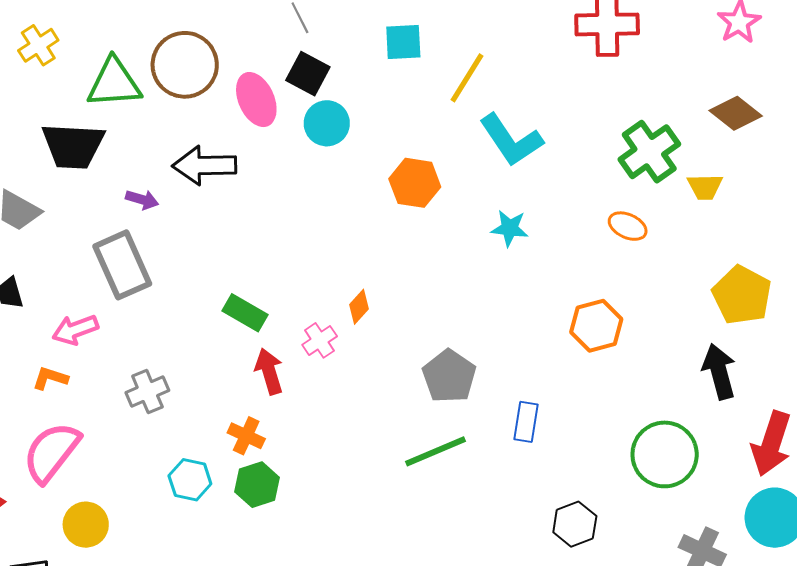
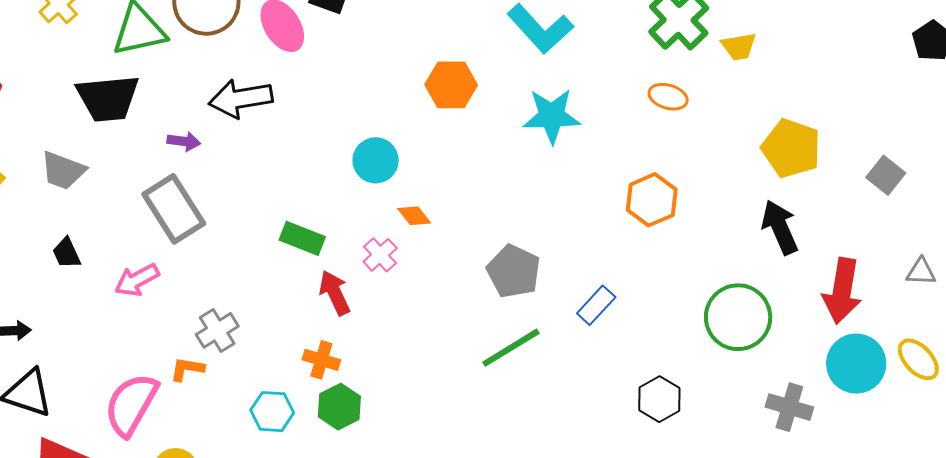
cyan circle: (327, 123) -> (376, 160), moved
cyan star: (510, 228) -> (552, 116), size x1.5
orange diamond: (359, 307) -> (414, 216), turned -72
orange L-shape: (50, 378) -> (187, 369), moved
blue rectangle: (526, 422) -> (596, 305), turned 42

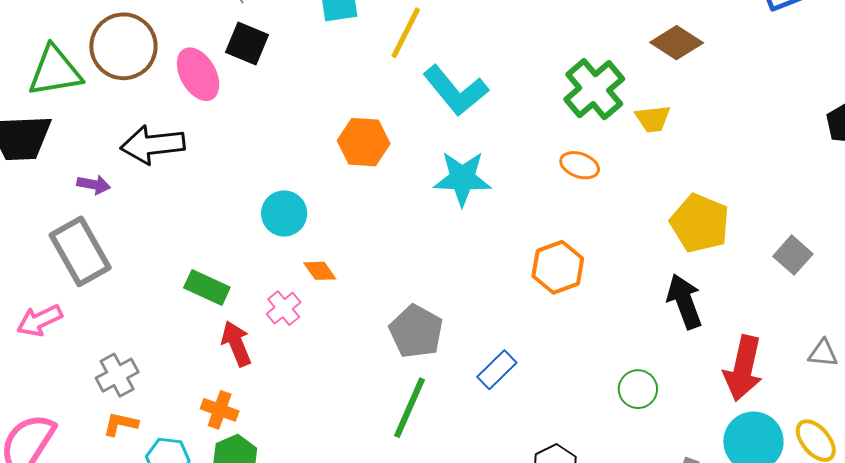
green circle: (738, 317) -> (638, 389), size x0.6
green line: (511, 348) -> (410, 408), turned -38
orange L-shape: (187, 369) -> (121, 424), moved

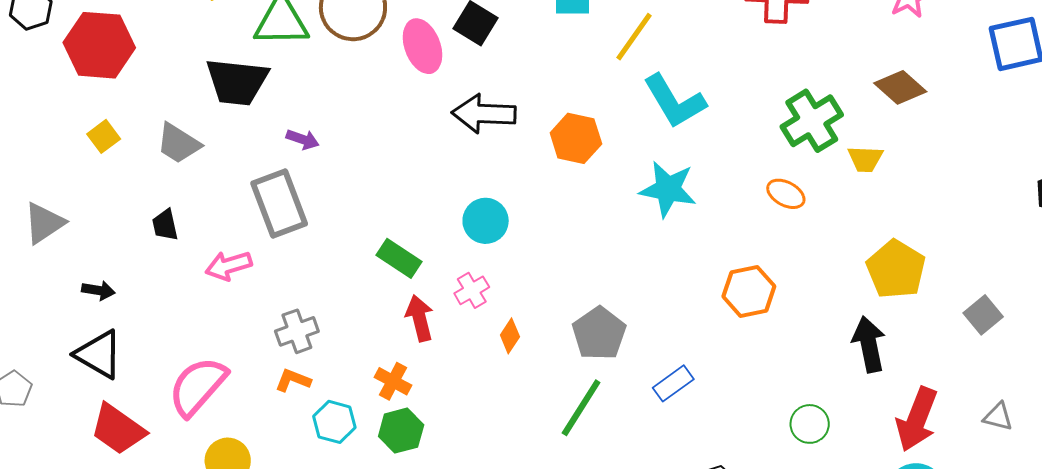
black arrow: (153, 145) -> (484, 114), moved
cyan circle: (284, 213) -> (486, 221), moved
orange diamond: (320, 271) -> (510, 336), moved, turned 60

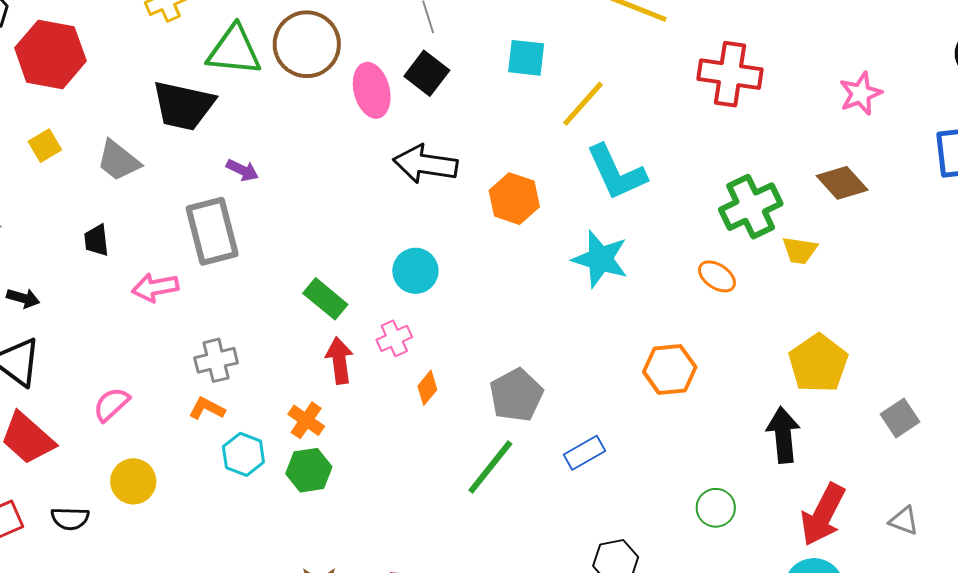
pink semicircle: (198, 386) -> (111, 404), size x0.6

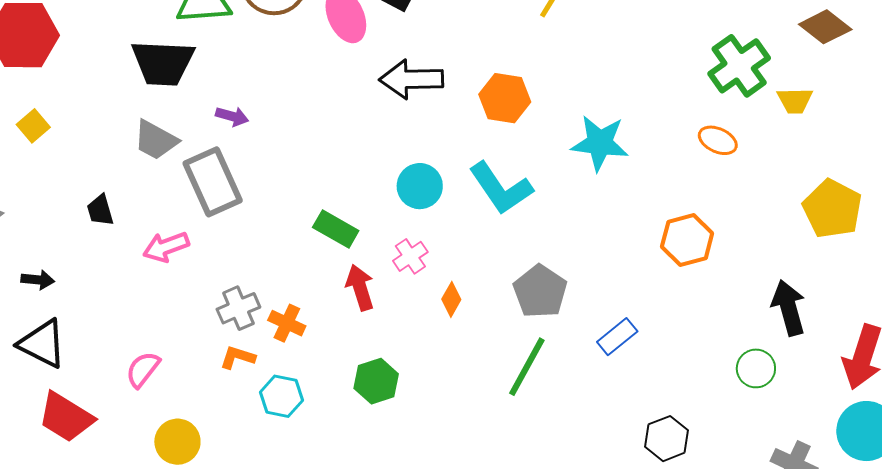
gray trapezoid: (118, 161) -> (156, 140), moved
cyan L-shape: (616, 172) -> (501, 188), moved
orange cross: (306, 420) -> (287, 323), moved
black arrow: (783, 435) -> (789, 308), moved
green hexagon: (309, 470) -> (376, 381), moved

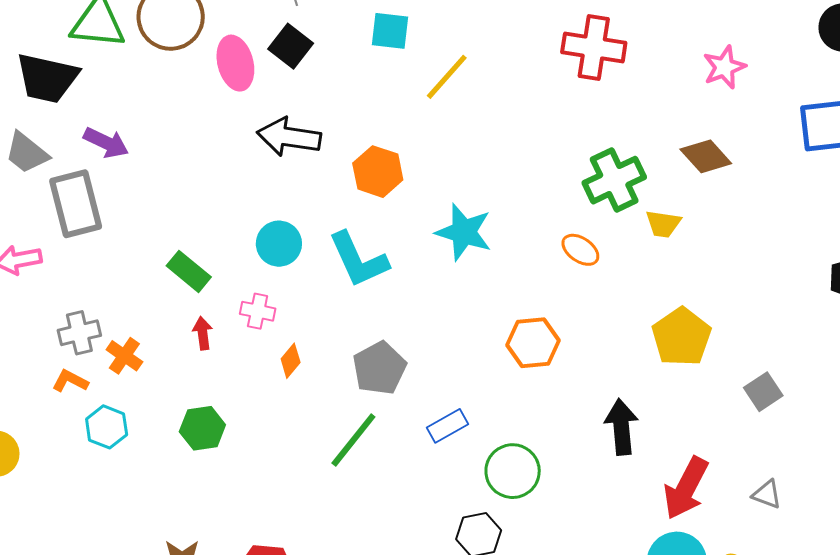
purple arrow: (232, 116) -> (106, 143), size x1.4
pink cross: (410, 256) -> (258, 311), turned 36
red arrow: (360, 287) -> (203, 333), size x0.7
green circle: (756, 368) -> (513, 471), moved, size x1.4

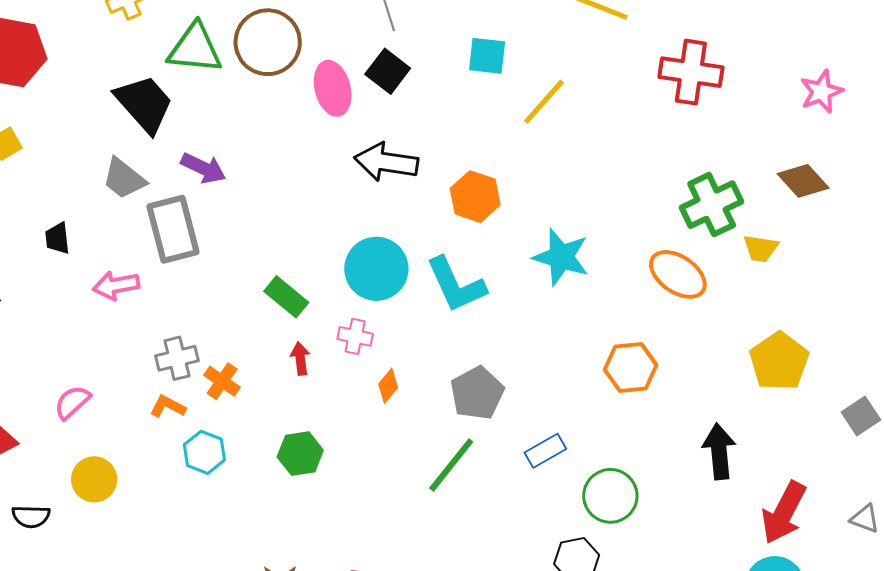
black trapezoid: (47, 78) -> (144, 104), turned -144
cyan circle: (279, 244) -> (376, 269), size x1.4
orange ellipse: (580, 250) -> (678, 274), size x1.5

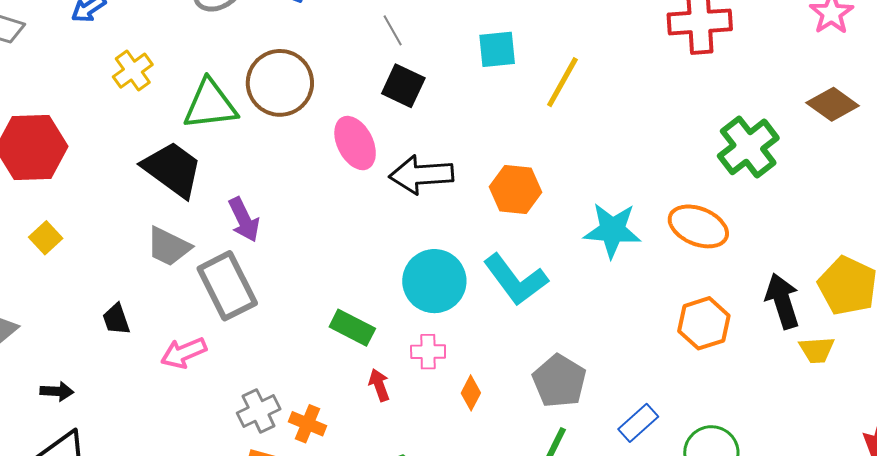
pink ellipse: (333, 88) -> (355, 143), moved
purple arrow: (203, 168) -> (244, 220), turned 51
yellow trapezoid: (761, 248) -> (817, 350), moved
orange ellipse: (678, 274) -> (698, 226), moved
black arrow: (719, 451) -> (782, 301), moved

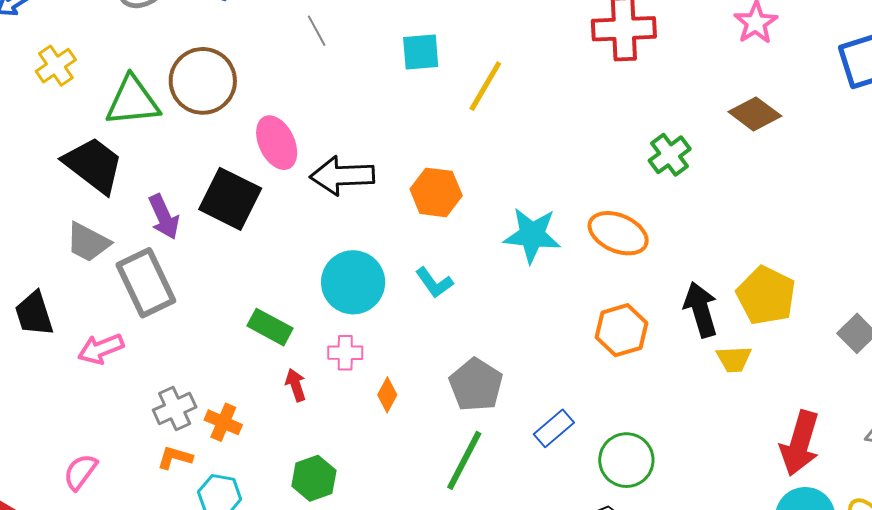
black square: (403, 86) -> (230, 199), moved, size x1.4
green cross: (748, 147) -> (670, 155), size x0.7
cyan L-shape: (515, 280) -> (434, 283), size x0.6
black trapezoid: (116, 319) -> (34, 314), size x1.4

